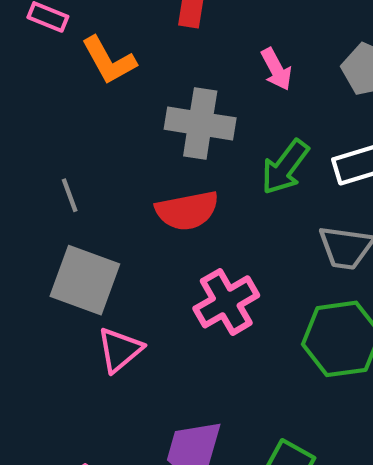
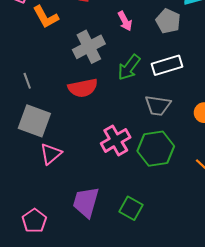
gray cross: (200, 124) -> (89, 47), turned -36
pink cross: (226, 302) -> (116, 140), moved

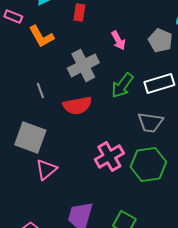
gray line: (27, 81) -> (40, 90), moved

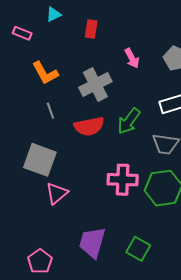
orange L-shape: (41, 36) -> (45, 73), moved
green arrow: (122, 85) -> (129, 121), moved
pink cross: (109, 156) -> (123, 180), turned 32

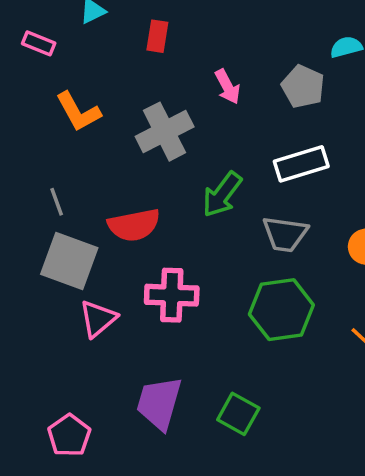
gray line: (50, 111) -> (57, 202), moved
red semicircle: (89, 126) -> (134, 225), moved
pink cross: (123, 180) -> (172, 295), moved

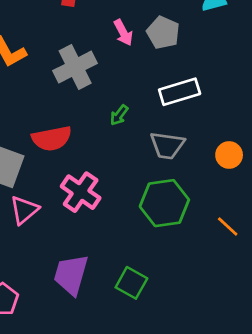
gray pentagon: (303, 87) -> (163, 33), moved
green arrow: (222, 194) -> (119, 115), size x0.6
pink cross: (172, 295) -> (81, 192), turned 33

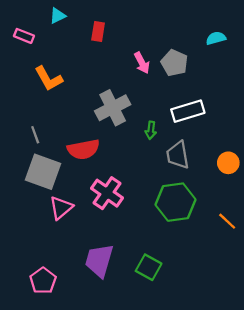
gray cross: (75, 67) -> (113, 108), moved
green arrow: (119, 115) -> (151, 130), moved, turned -30
gray trapezoid: (167, 145) -> (178, 155), turned 72

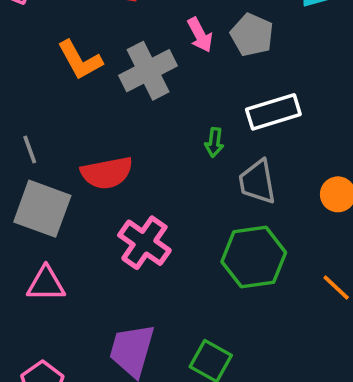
orange L-shape: (49, 79) -> (80, 60), moved
gray cross: (113, 108) -> (148, 71), moved
pink triangle: (61, 208) -> (46, 284), moved, turned 40

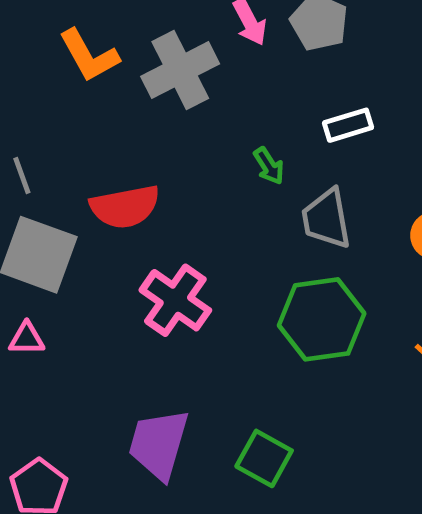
white rectangle: (273, 112) -> (348, 125), size x0.7
green arrow: (214, 142) -> (269, 166), turned -40
pink triangle: (46, 284) -> (27, 339), moved, size x0.7

